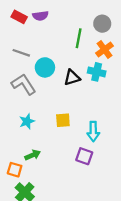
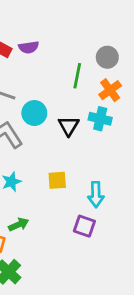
black triangle: (72, 78) -> (69, 126), turned -42

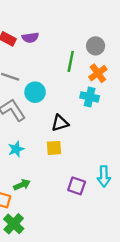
black triangle: (69, 126) -> (60, 123), moved, turned 42
cyan arrow: (96, 195) -> (104, 176), moved

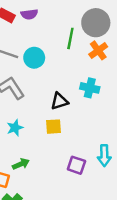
gray circle: (96, 46) -> (96, 23), size x1.5
cyan circle: (35, 92) -> (34, 58), moved
cyan cross: (90, 97) -> (90, 88), moved

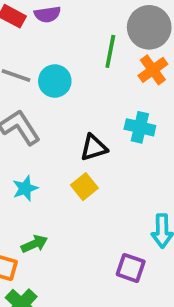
yellow square: (54, 127) -> (84, 187), turned -35
purple square: (76, 165) -> (131, 268), moved

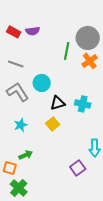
cyan circle: (55, 81) -> (42, 83), moved
cyan cross: (140, 127) -> (83, 104), moved
purple square: (131, 268) -> (78, 168), turned 35

